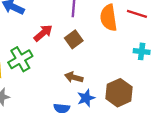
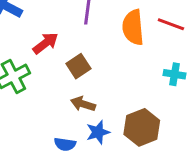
brown square: (74, 39) -> (78, 66), moved

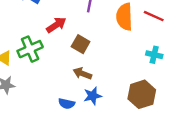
brown square: (78, 66) -> (81, 44), turned -30
brown hexagon: (142, 127) -> (142, 94), moved

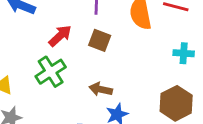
brown square: (81, 44) -> (100, 40), moved
green cross: (30, 49) -> (51, 72), moved

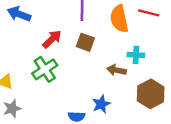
cyan cross: (184, 53) -> (136, 55), moved
brown arrow: (101, 89) -> (116, 70), moved

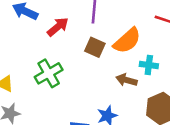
orange semicircle: (119, 19) -> (127, 41), moved, turned -124
red arrow: (52, 39) -> (58, 27), moved

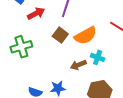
brown arrow: (126, 80) -> (78, 65), turned -49

